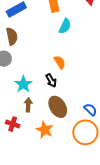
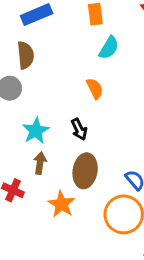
orange semicircle: (60, 62) -> (95, 88), moved
brown ellipse: (58, 107) -> (85, 171), turned 35

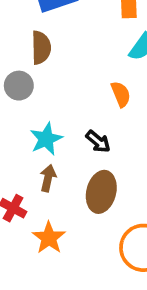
black arrow: (79, 129) -> (98, 141), turned -30
orange star: (61, 204) -> (49, 238), moved

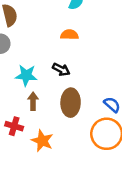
orange semicircle: (121, 94) -> (69, 35), turned -54
cyan star: (46, 139) -> (26, 75), turned -30

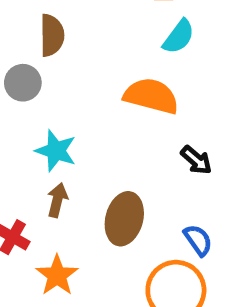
orange semicircle: (69, 35) -> (151, 96), size x1.6
black arrow: (61, 69) -> (196, 160), moved

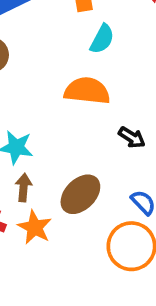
brown ellipse: (124, 219) -> (80, 194), turned 39
orange star: (57, 275) -> (35, 227), moved

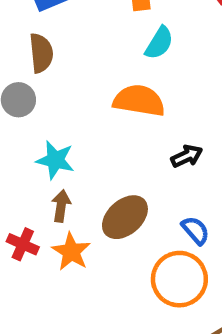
black arrow: (132, 137) -> (187, 156), turned -60

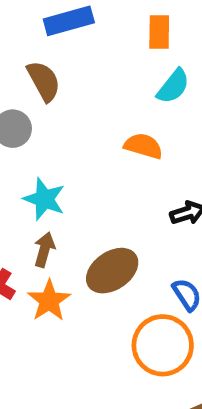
brown semicircle: (41, 53) -> (44, 81), turned -30
orange semicircle: (139, 101) -> (143, 146), size x0.7

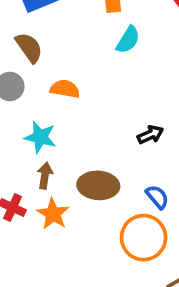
orange semicircle: (143, 146) -> (65, 89), moved
brown ellipse: (112, 271) -> (98, 185), turned 45

